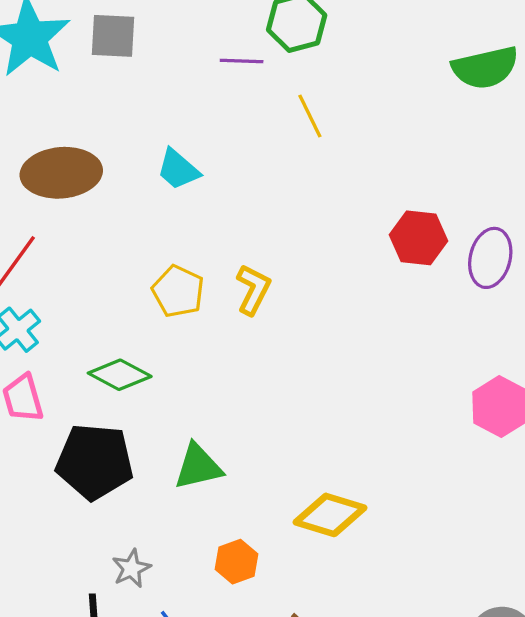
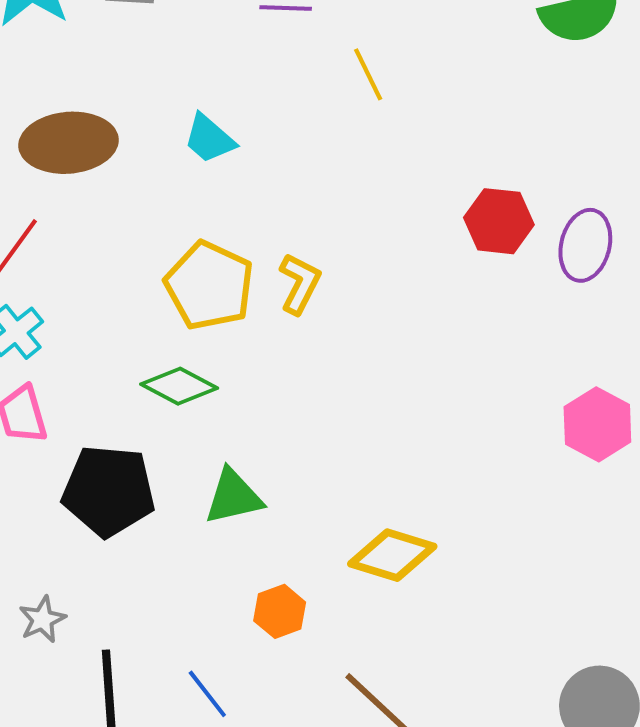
yellow pentagon: (178, 291) -> (209, 286), size x1.4
green diamond: (120, 375) -> (179, 386), moved
gray star: (131, 568) -> (42, 619), moved

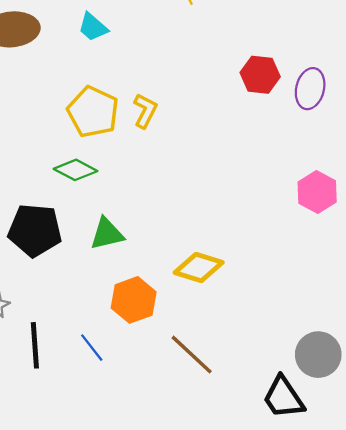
orange hexagon: (280, 611) -> (134, 300), size x1.5

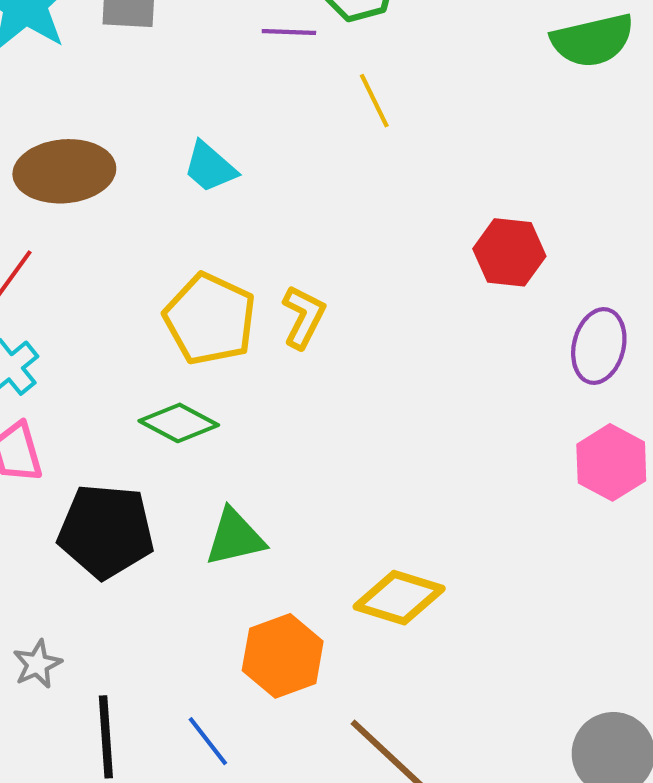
purple ellipse: (310, 89) -> (599, 346), moved

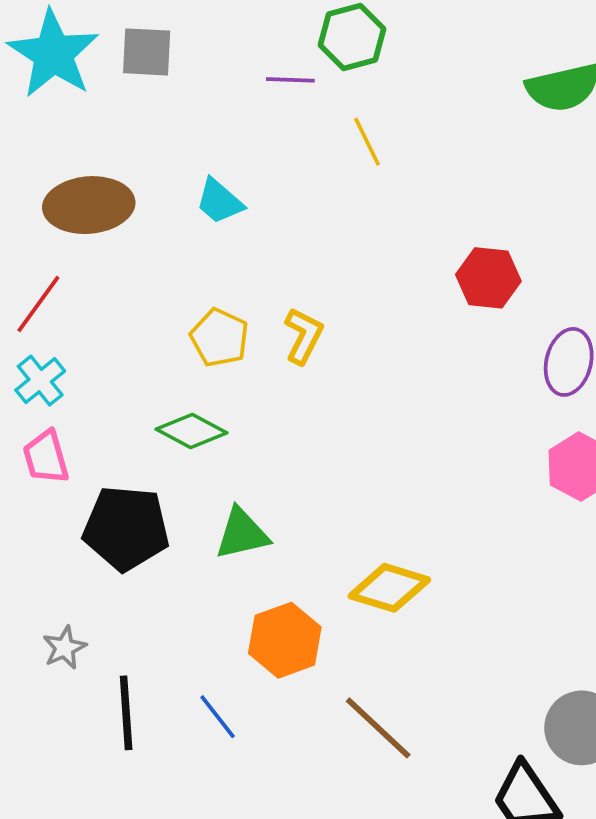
yellow pentagon: (210, 319) -> (219, 338), size x0.7

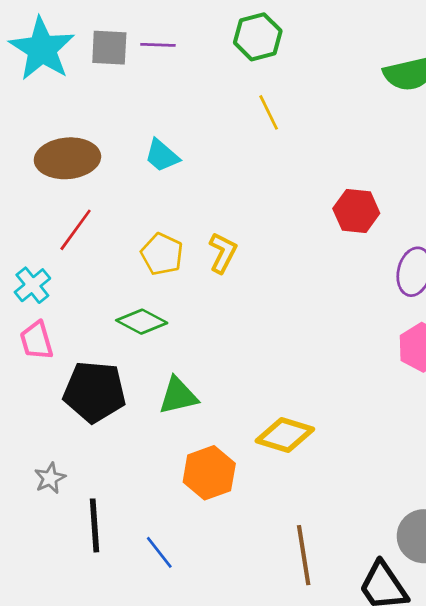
purple line: (290, 80) -> (158, 45), moved
red line: (38, 304) -> (76, 230), moved
blue line: (218, 717) -> (159, 552), moved
brown line: (378, 728) -> (304, 555), moved, turned 38

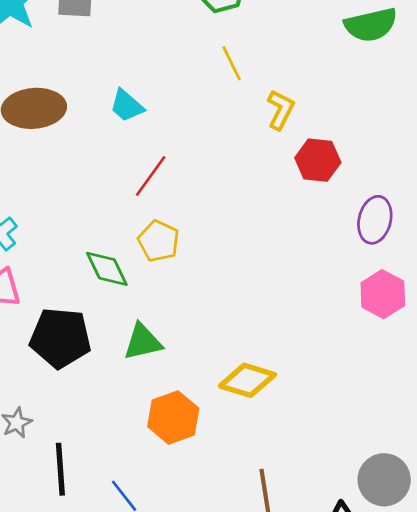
red line: (76, 230) -> (151, 176), moved
yellow L-shape: (223, 253) -> (281, 110), moved
yellow pentagon: (162, 254) -> (159, 241), moved
green diamond: (142, 322) -> (107, 269), turned 36

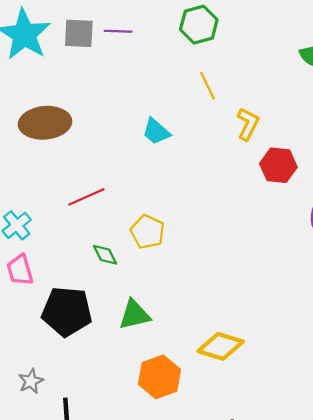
cyan trapezoid: (127, 106) -> (156, 132), moved
red line: (151, 176) -> (86, 197), moved, turned 30
green diamond: (107, 269) -> (105, 255), size x0.7

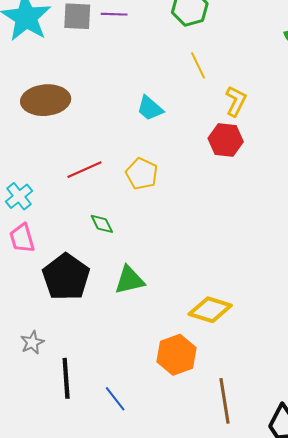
red hexagon: (278, 165) -> (226, 140), moved
yellow pentagon: (148, 232) -> (142, 174), moved
black pentagon: (67, 311) -> (66, 277), turned 30
orange hexagon: (160, 377) -> (176, 355), moved

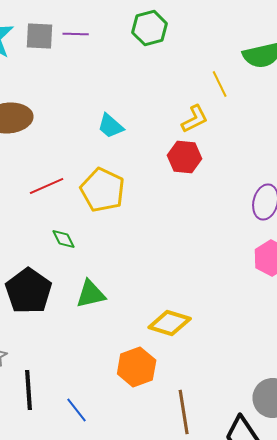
yellow line: (198, 65) -> (220, 84), moved
yellow L-shape: (236, 101) -> (195, 119), turned 36
yellow pentagon: (142, 174) -> (103, 190), size x1.4

